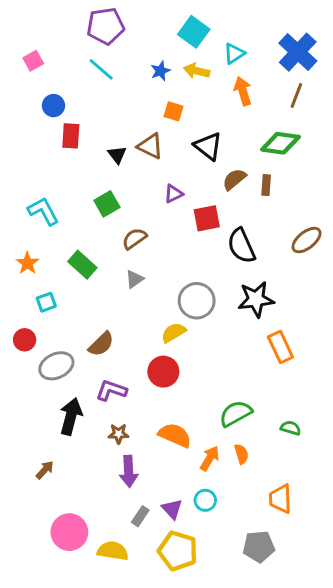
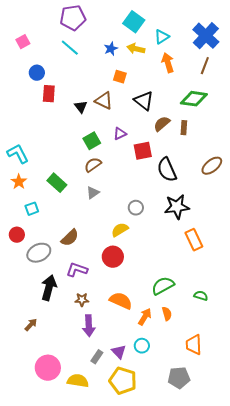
green square: (107, 204) -> (92, 141), moved
cyan L-shape: (43, 211) -> (18, 154), moved
gray circle: (197, 301) -> (136, 208), size x0.6

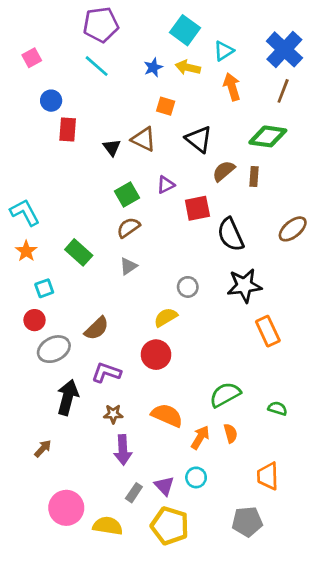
red circle: (17, 235) -> (35, 320), moved

